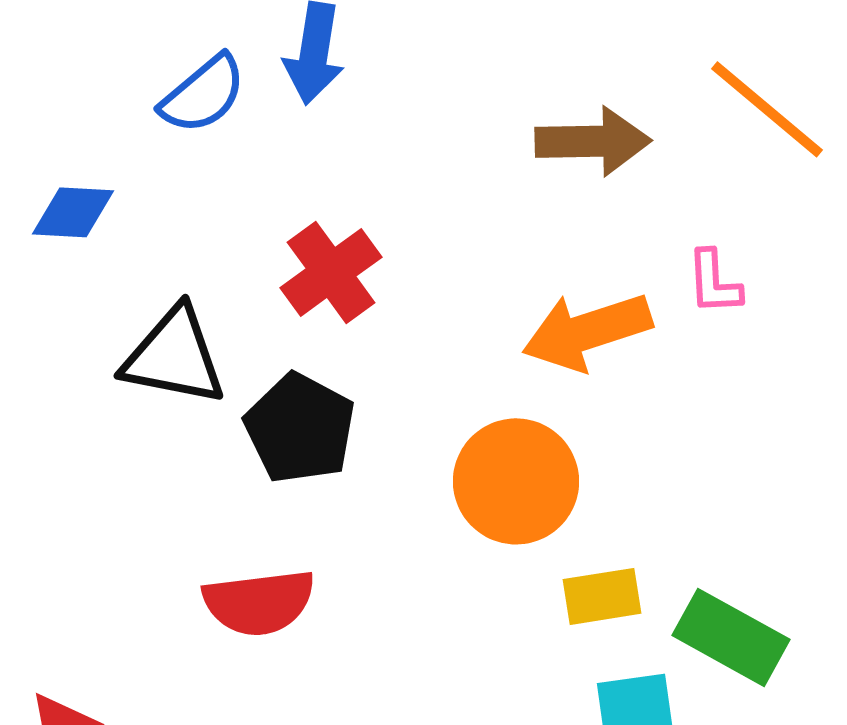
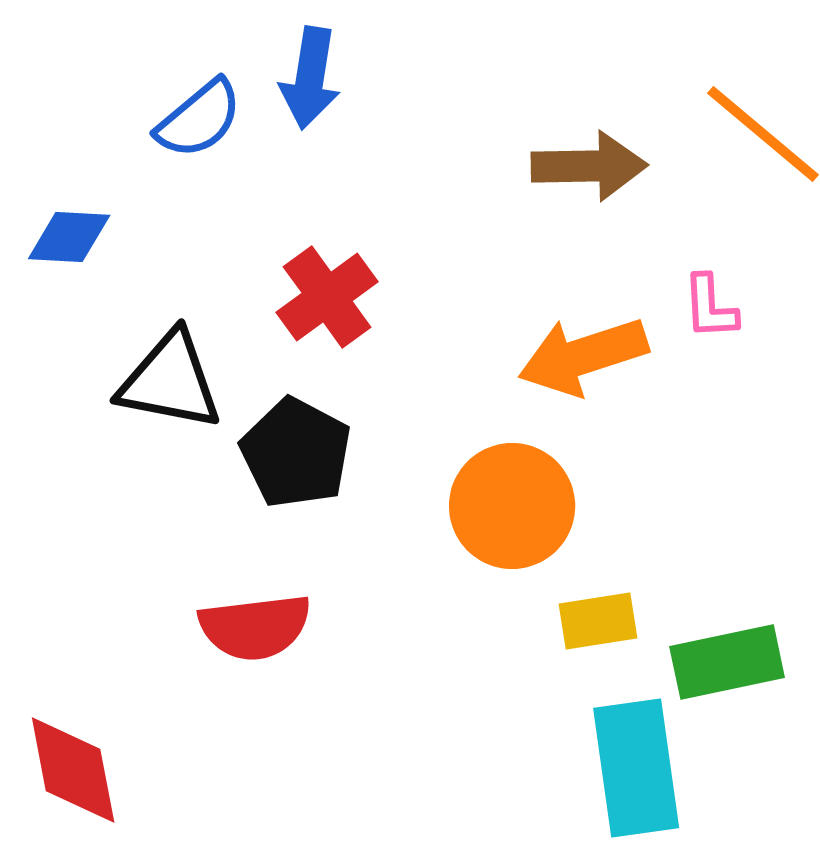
green rectangle: (731, 637) -> (727, 662), turned -41

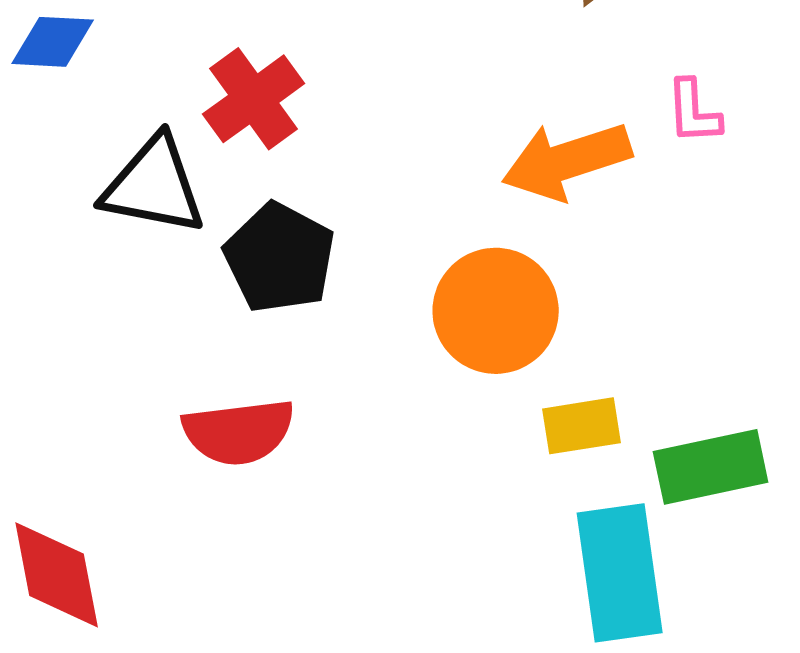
red cross: (327, 297) -> (254, 99), moved

